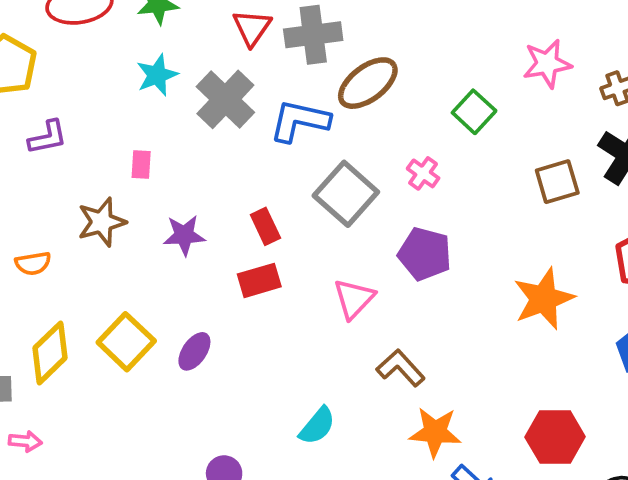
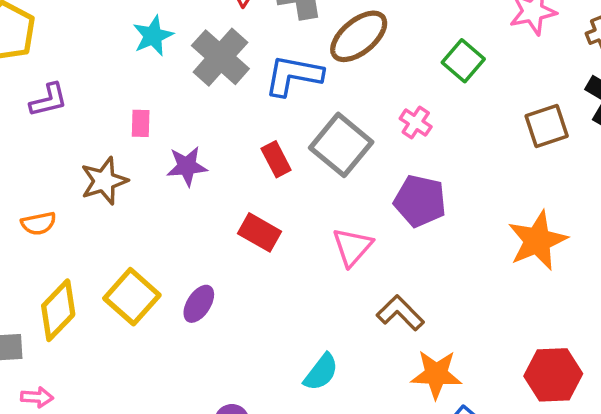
red rectangle: (265, 226) -> (276, 159), moved
purple star: (184, 235) -> (187, 166), moved
red rectangle: (259, 280) -> (260, 232), turned 48

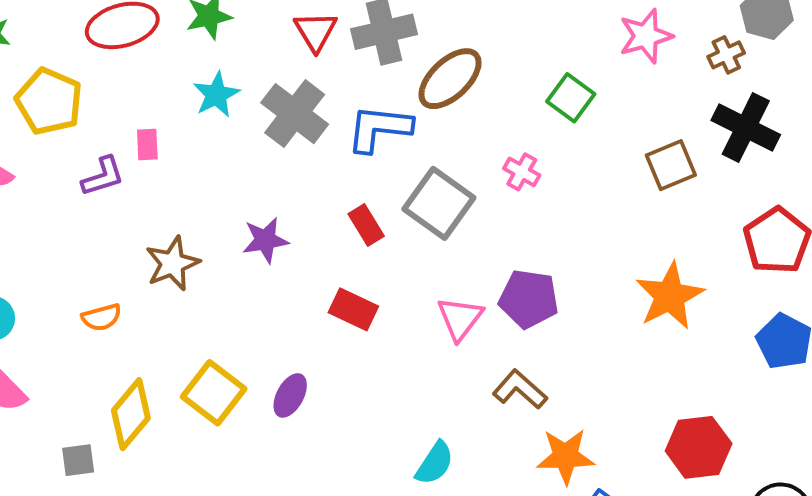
pink rectangle: (141, 123) -> (147, 144), moved
purple pentagon: (420, 201) -> (529, 299), moved

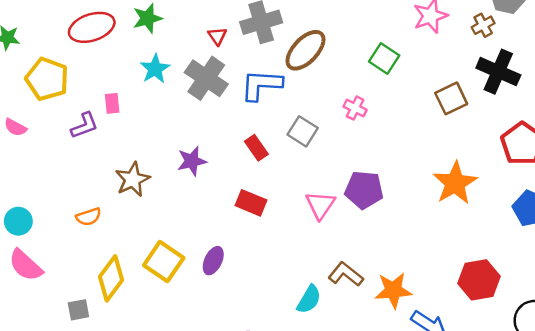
red triangle: (316, 31) -> (217, 36), moved, size x0.7
gray square: (439, 203) -> (303, 131), size x0.7
brown L-shape: (520, 389) -> (346, 274), moved

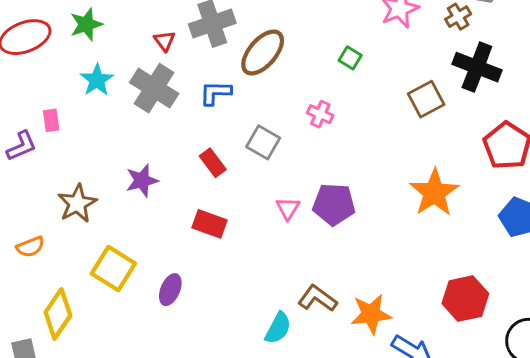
green square: (384, 58) -> (350, 58), size x0.7
blue L-shape: (261, 85) -> (215, 93), size x0.7
pink triangle: (320, 205) -> (288, 208), moved, size x0.7
yellow square: (164, 262) -> (113, 268), moved

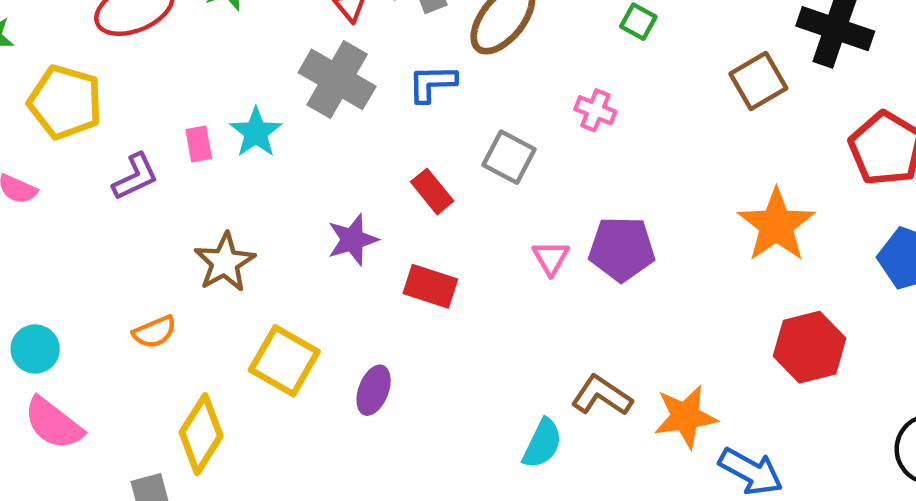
cyan star: (97, 80) -> (256, 132), moved
pink rectangle: (51, 120) -> (199, 144), moved
purple star: (142, 180) -> (353, 240), moved
red hexagon: (465, 299) -> (810, 347), moved

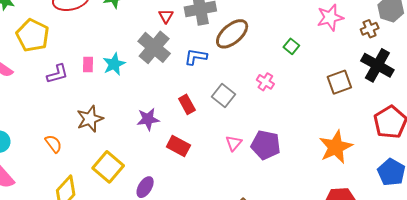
orange semicircle: (155, 332) -> (53, 144), turned -114

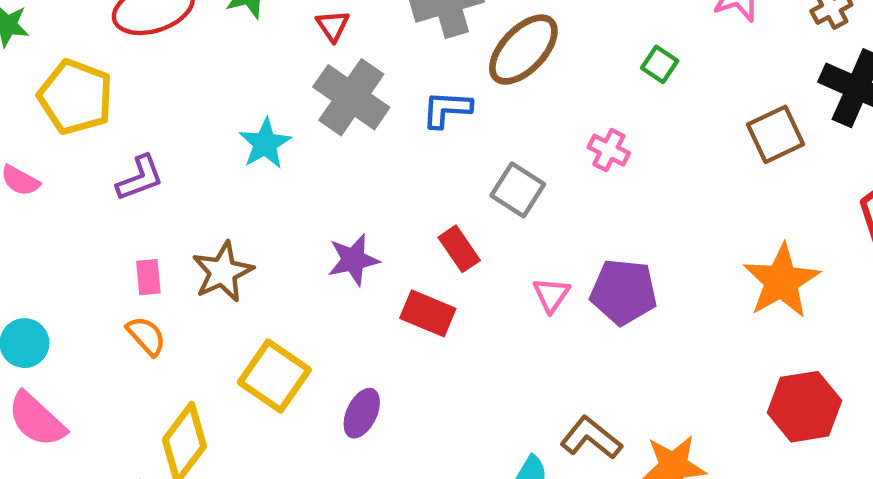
red triangle: (166, 16) -> (333, 26), moved
pink rectangle: (88, 65) -> (148, 277), moved
red rectangle: (187, 104) -> (459, 249), moved

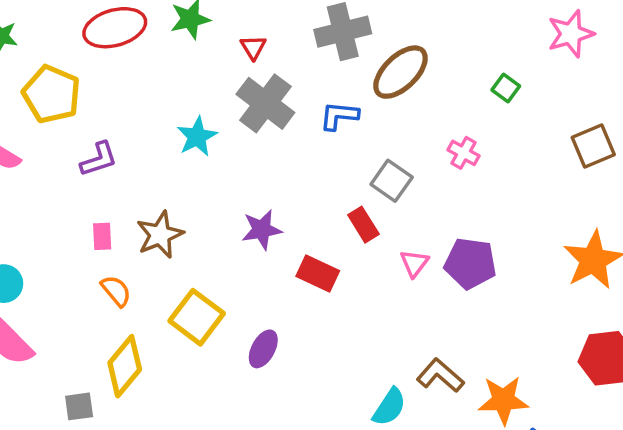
red rectangle: (459, 249) -> (363, 225), moved
orange semicircle: (146, 336) -> (116, 291), moved

